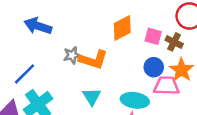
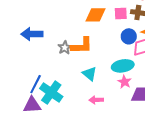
orange diamond: (122, 28) -> (96, 15), turned 45
blue line: (25, 74) -> (36, 84), moved

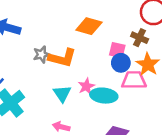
pink square: (121, 13) -> (117, 50), moved
pink star: (124, 82) -> (86, 86), moved

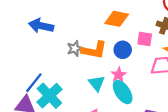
blue circle: (121, 63) -> (123, 50), moved
cyan ellipse: (104, 96) -> (123, 92), moved, turned 55

